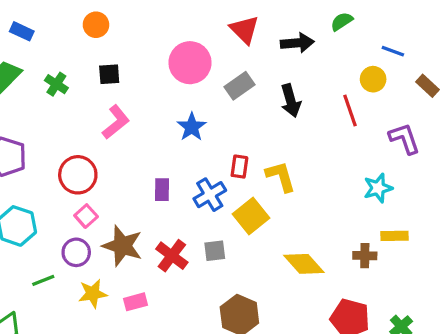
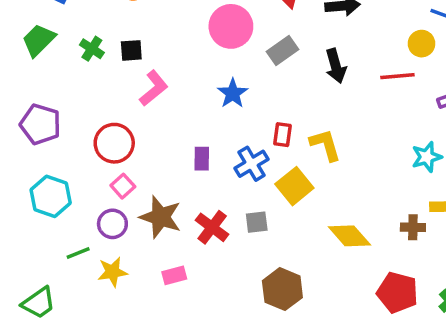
black square: (109, 74) -> (131, 50), moved
red line: (350, 110) -> (397, 76), turned -76
yellow star: (93, 294) -> (112, 272), moved

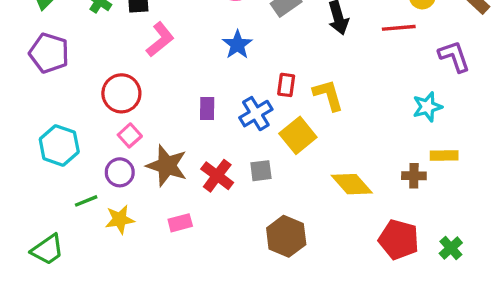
purple pentagon: (40, 124) -> (49, 53), moved

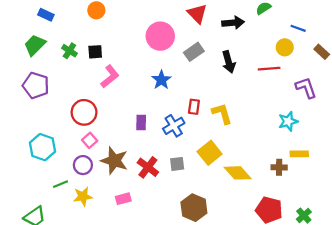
yellow square: (298, 135) -> (210, 153), moved

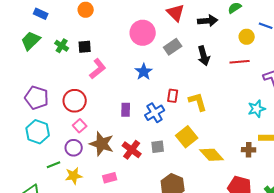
yellow circle: (285, 47) -> (247, 37), moved
purple pentagon: (36, 85) -> (37, 98), moved

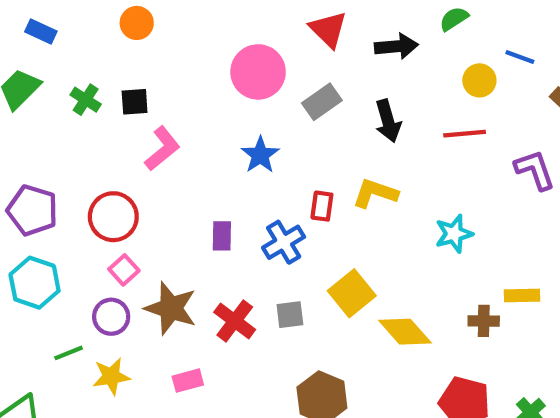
yellow L-shape: (198, 102) -> (375, 193), moved, turned -55
cyan star: (257, 109) -> (454, 234), moved

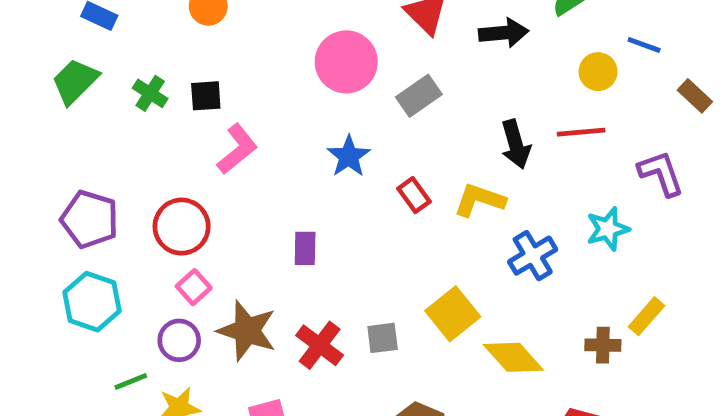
black arrow: (388, 121) -> (516, 144), moved
red rectangle: (322, 206) -> (414, 195), moved, turned -44
cyan star: (454, 234) -> (608, 229), moved
blue cross: (284, 242) -> (533, 256), moved
yellow rectangle: (522, 295) -> (646, 316), turned -48

